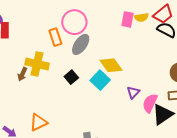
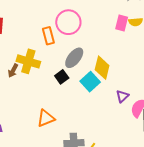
gray ellipse: (81, 44) -> (74, 58), moved
yellow diamond: (111, 65) -> (102, 68), turned 45
orange triangle: (38, 122) -> (46, 118), moved

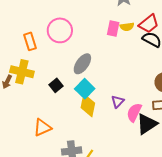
orange rectangle: (48, 36) -> (30, 41), moved
gray ellipse: (74, 58) -> (82, 64), moved
yellow diamond: (102, 68) -> (88, 105), moved

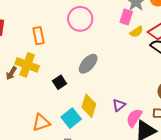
yellow semicircle: (127, 27) -> (136, 32), turned -32
pink rectangle: (113, 28) -> (126, 17), moved
pink circle: (60, 30) -> (80, 19), moved
cyan square: (85, 89) -> (71, 118), moved

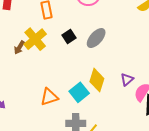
yellow cross: (27, 65) -> (35, 39), turned 30
black square: (59, 82) -> (69, 37), moved

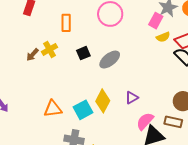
yellow cross: (35, 39) -> (50, 49), size x0.7
purple triangle: (127, 79) -> (132, 98), moved

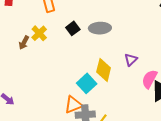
gray ellipse: (110, 60) -> (100, 28), turned 50
orange triangle: (53, 109) -> (73, 105), moved

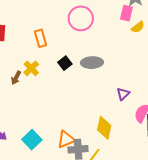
yellow diamond: (104, 70) -> (104, 128), moved
cyan square: (87, 83) -> (32, 140), moved

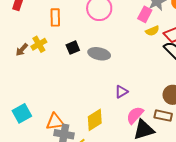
yellow diamond: (104, 128) -> (95, 120), turned 30

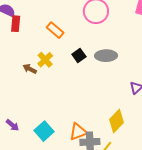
orange rectangle: (55, 17) -> (55, 30), turned -36
brown arrow: (22, 50) -> (30, 69), turned 88

